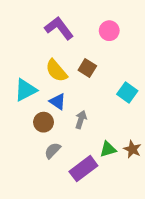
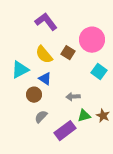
pink circle: (109, 31) -> (92, 40), moved, size x1.6
gray arrow: (81, 120) -> (73, 97), moved, turned -112

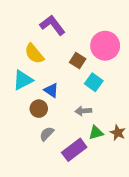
yellow semicircle: (44, 55) -> (34, 54), moved
cyan square: (99, 72) -> (94, 82), moved

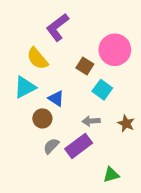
purple L-shape: (52, 25) -> (57, 27), turned -90
green triangle: (96, 133) -> (111, 175), moved
brown star: (118, 133) -> (126, 123), moved
purple rectangle: (74, 150) -> (79, 146), moved

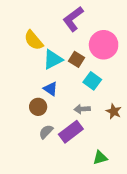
purple L-shape: (57, 27) -> (73, 19), moved
yellow semicircle: (37, 59) -> (34, 40), moved
cyan triangle: (25, 87) -> (53, 59), moved

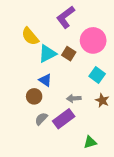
cyan square: (92, 81) -> (97, 75), moved

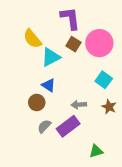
purple L-shape: (66, 17) -> (70, 18), turned 120
brown square: (69, 54) -> (73, 44), moved

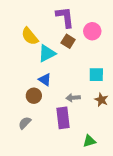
pink circle: (99, 43) -> (92, 31), moved, size x0.7
cyan square: (104, 80) -> (96, 75), turned -35
gray semicircle: (44, 126) -> (25, 123), moved
purple rectangle: (68, 126) -> (63, 118), turned -60

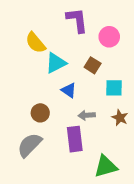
brown square: (68, 41) -> (93, 65), moved
blue triangle: (45, 80) -> (69, 90), moved
gray semicircle: (25, 123) -> (30, 145), size x1.6
green triangle: (89, 141) -> (106, 166), size x1.5

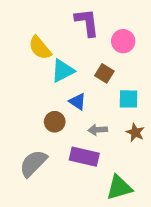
brown circle: (40, 113) -> (55, 122), moved
purple rectangle: (75, 139) -> (84, 157), turned -70

